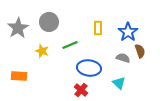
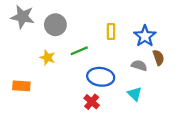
gray star: (18, 28) -> (23, 17), moved, turned -30

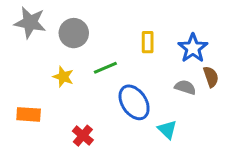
blue ellipse: (101, 77) -> (134, 102), turned 50
cyan triangle: (135, 94) -> (167, 129), moved
red cross: (92, 102) -> (83, 136), moved

